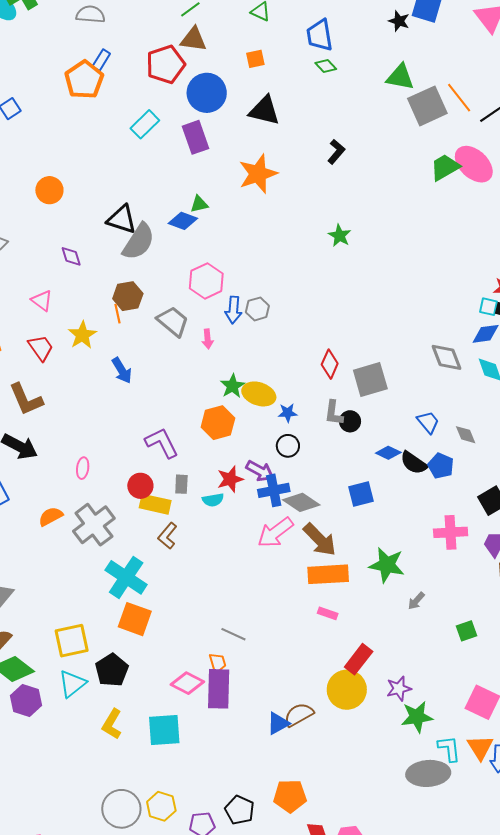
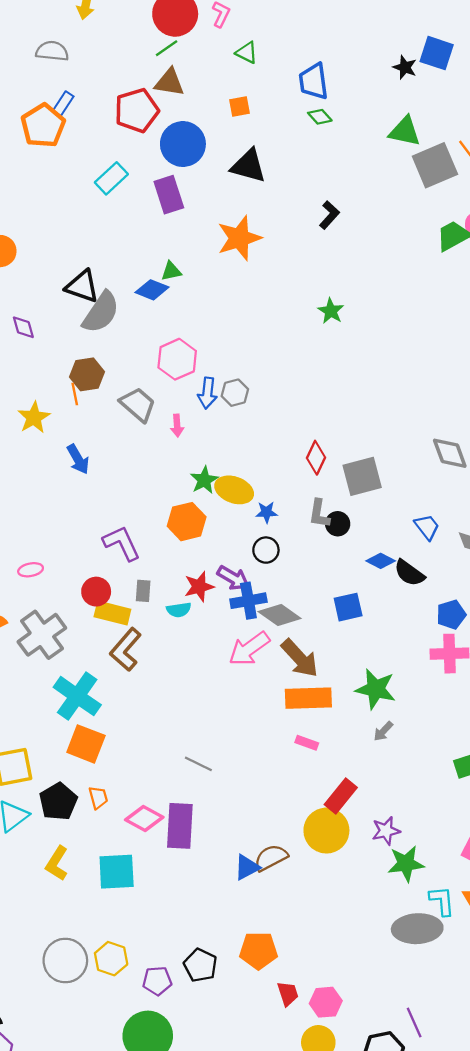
blue pentagon: (441, 466) -> (451, 615), moved, turned 30
pink ellipse: (83, 468) -> (31, 570), turned 70
brown L-shape: (167, 536) -> (126, 649), size x1.4
gray arrow: (416, 601) -> (383, 731), moved
orange trapezoid: (218, 663) -> (98, 798), moved

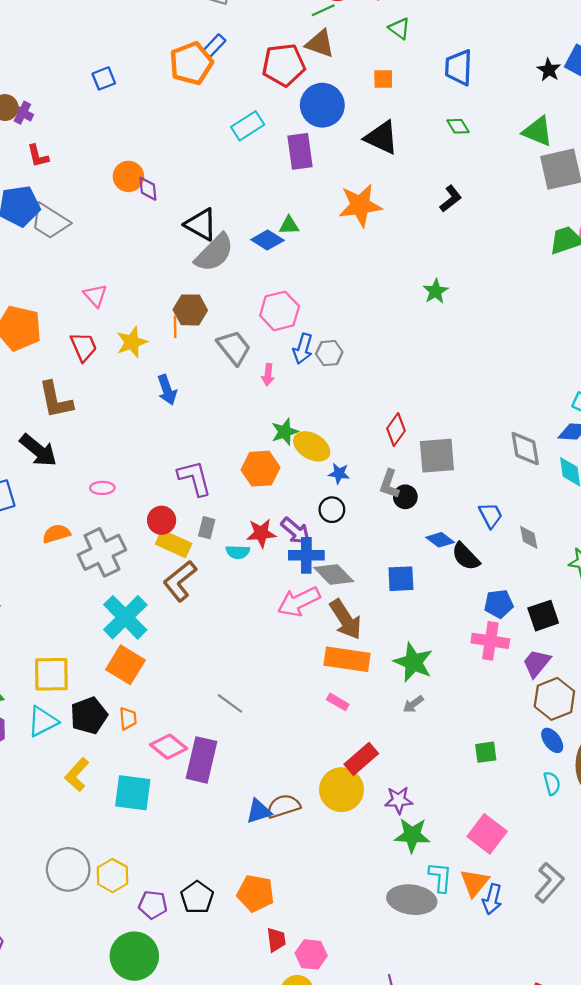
green diamond: (320, 117) -> (458, 126), moved
purple diamond: (23, 327) -> (148, 189), moved

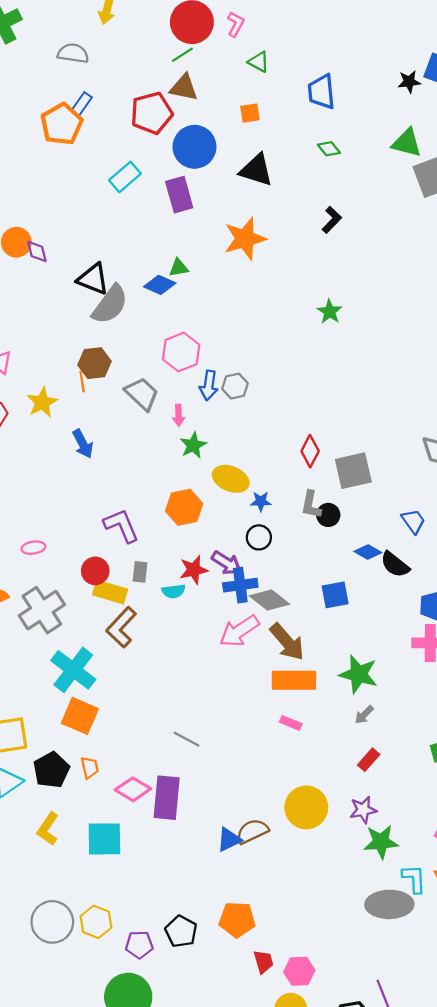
black star: (549, 70) -> (409, 82), turned -30
green star: (285, 432) -> (193, 445), moved
red rectangle: (361, 759) -> (369, 760), moved, size x0.7

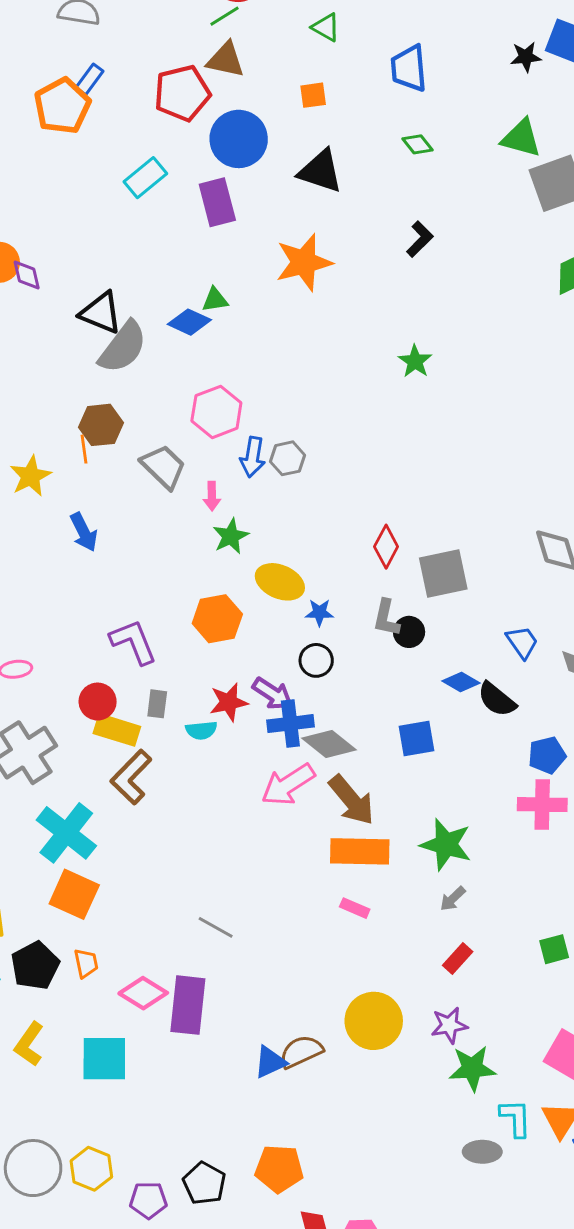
gray ellipse: (389, 904) -> (482, 1152), size x0.6

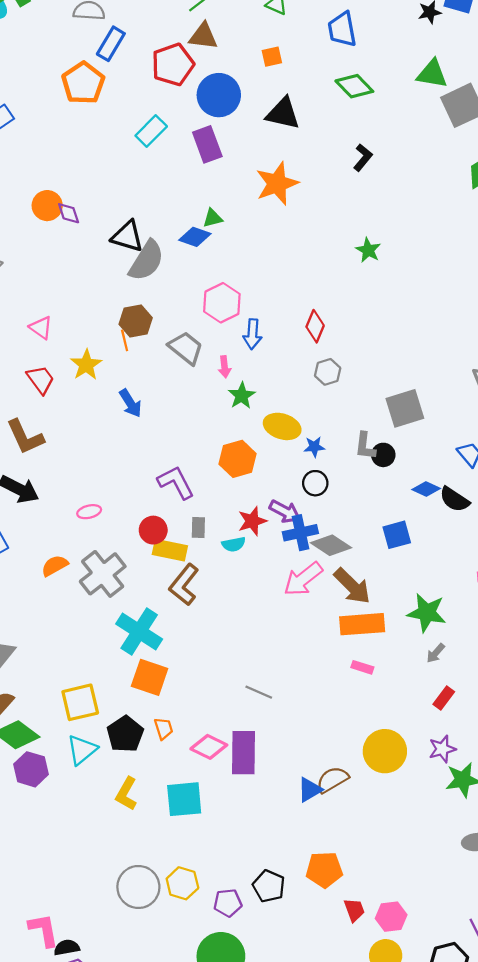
blue rectangle: (89, 79) -> (111, 44), moved, size x1.4
green diamond: (418, 144) -> (354, 86), size x1.6
gray hexagon: (288, 458) -> (328, 372), moved
red diamond: (386, 547) -> (315, 326), moved

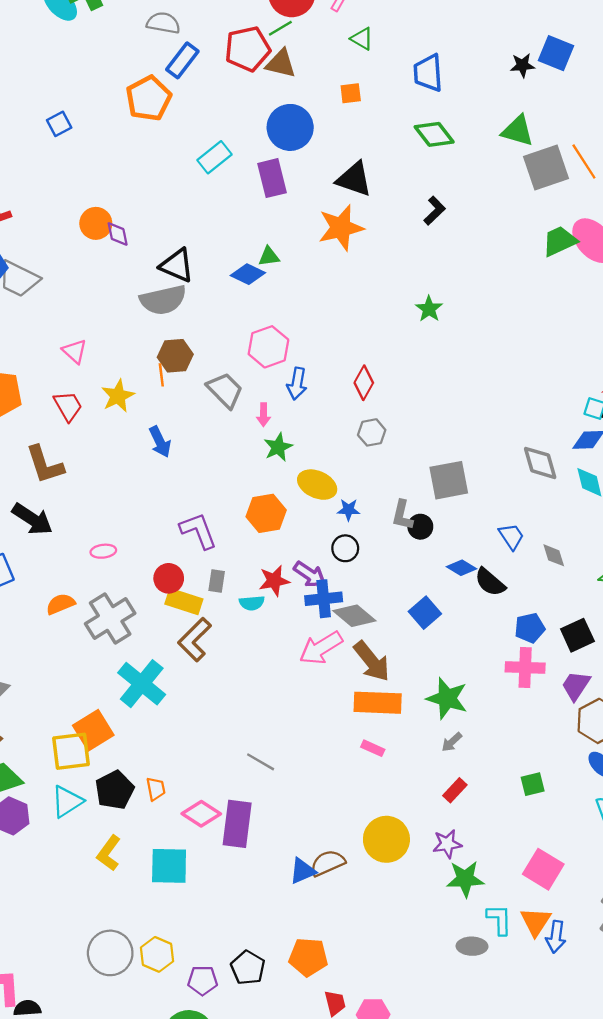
red pentagon: (173, 65) -> (248, 49), moved
black triangle: (283, 113) -> (354, 179), moved
gray semicircle: (147, 261) -> (163, 300), moved, turned 39
blue square: (397, 535) -> (425, 613), turned -32
orange square: (150, 677) -> (93, 730), moved, turned 33

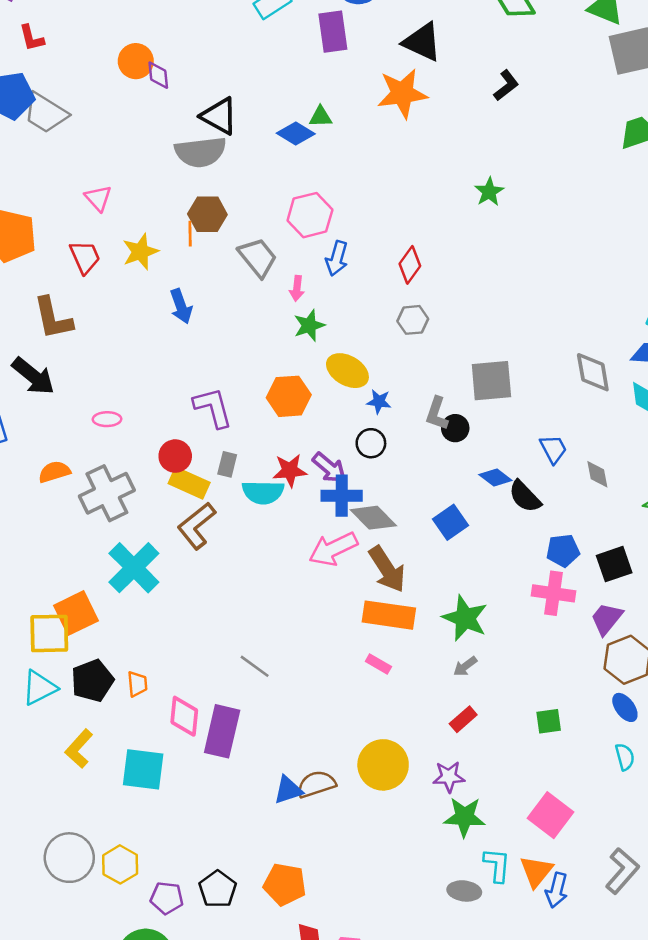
cyan semicircle: (252, 603) -> (263, 492), size x1.5
pink diamond: (201, 814) -> (184, 716), turned 57

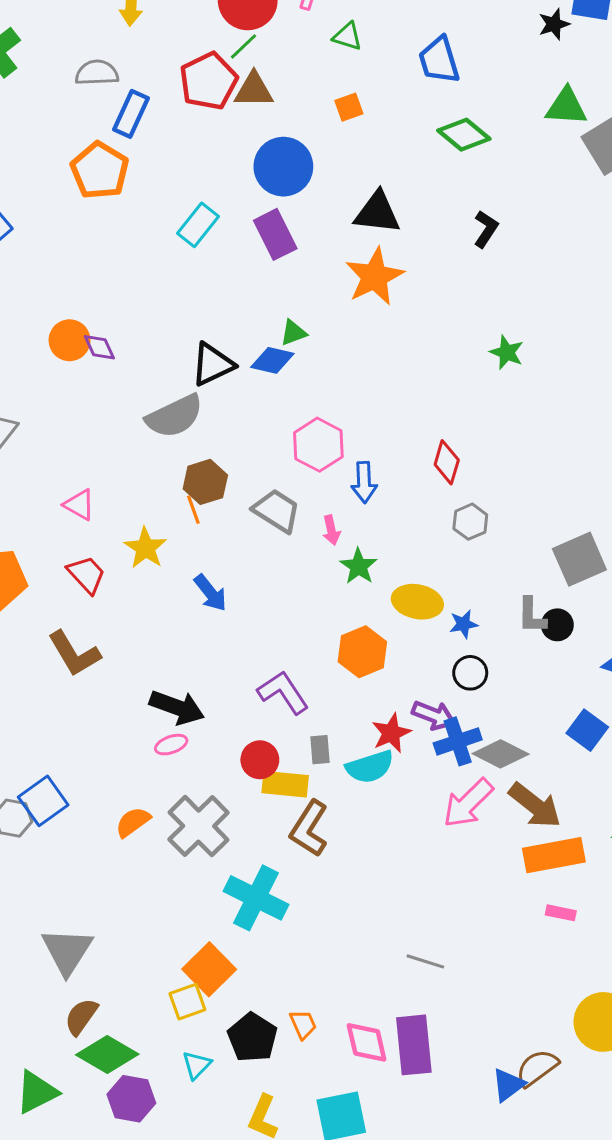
black triangle: (219, 116) -> (213, 364), moved, turned -36
black arrow: (33, 376) -> (177, 707), moved
yellow square: (49, 633) -> (187, 1002), size x0.7
cyan triangle: (39, 688) -> (197, 1065), size x0.7

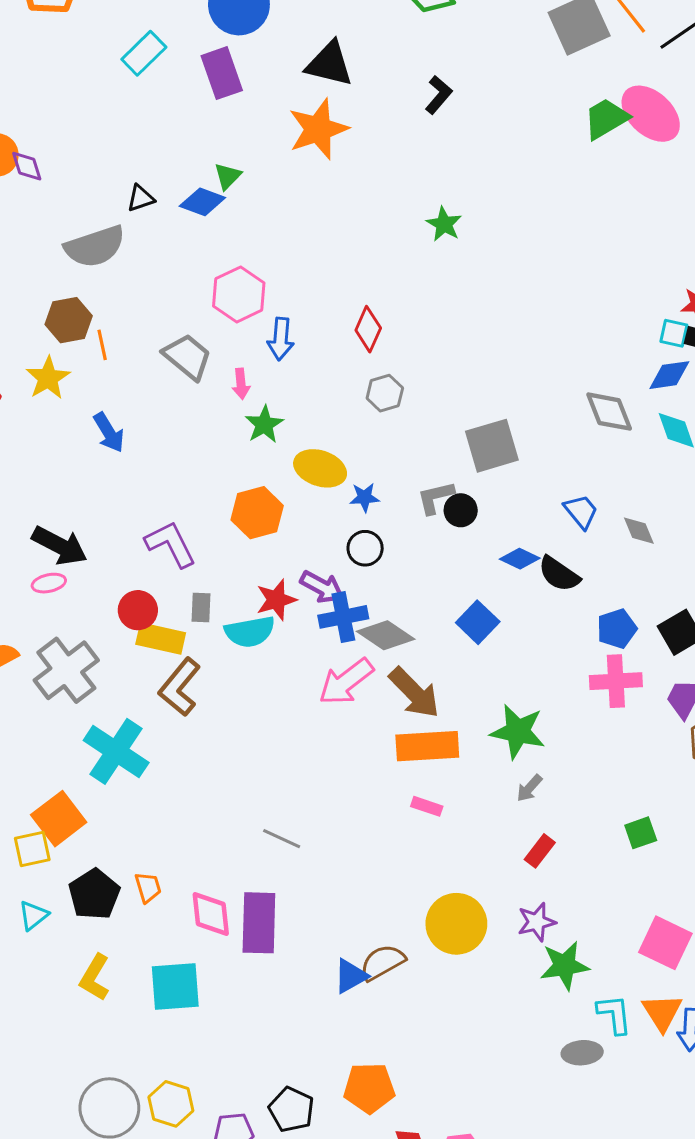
green triangle: (293, 333) -> (228, 176), turned -32
black triangle: (213, 364) -> (141, 198), size x0.6
brown hexagon: (205, 482) -> (69, 320), moved
gray L-shape: (532, 616) -> (435, 497), turned 69

